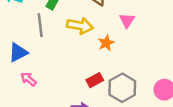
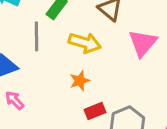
pink triangle: (127, 20) -> (143, 43), size x1.5
orange star: (106, 43) -> (80, 81), moved

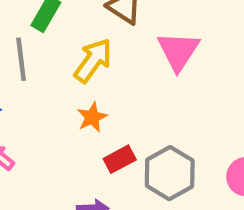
yellow arrow: (85, 43) -> (93, 60), turned -64

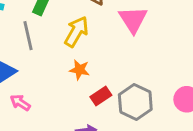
orange star: (92, 117) -> (80, 70), turned -30

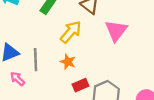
gray line: (28, 36) -> (36, 60), moved

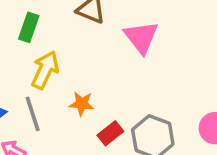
yellow arrow: (71, 32) -> (45, 70), moved

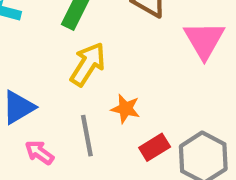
gray line: (33, 114) -> (87, 136), moved

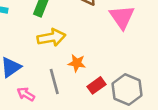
yellow arrow: (88, 64) -> (51, 37), turned 52

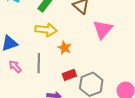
orange star: (77, 63) -> (64, 48), moved

